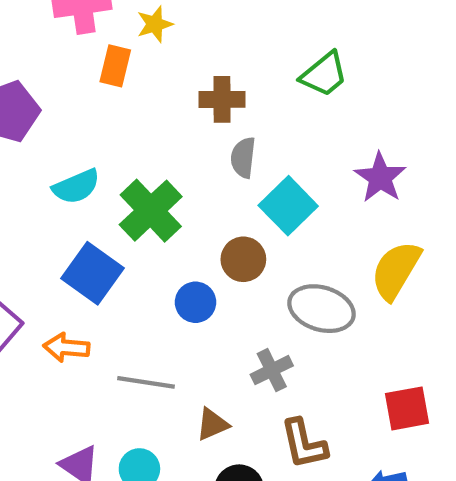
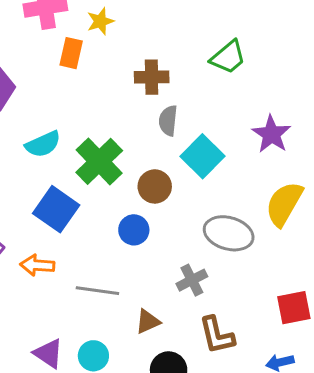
brown circle: (243, 259) -> (155, 186), moved

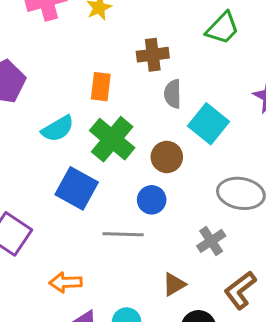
orange rectangle: (71, 53) -> (101, 87), moved
orange arrow: (37, 265) -> (66, 282), moved
gray line: (97, 291) -> (123, 234), moved
brown L-shape: (217, 335) -> (240, 290), turned 72

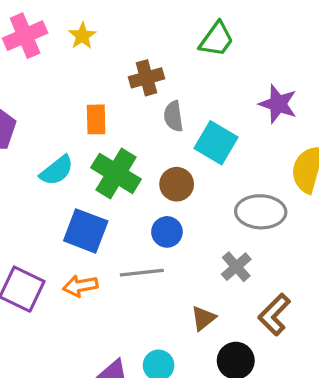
orange arrow: (66, 282) -> (80, 286), moved

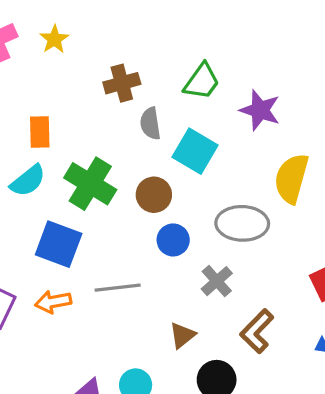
green trapezoid: (217, 39) -> (202, 81), moved
orange rectangle: (96, 119) -> (40, 132), moved
blue circle: (167, 232) -> (173, 240), moved

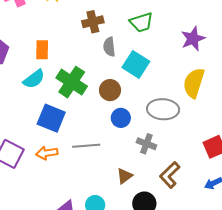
green trapezoid: (202, 81) -> (141, 22), turned 35
purple star: (260, 110) -> (193, 39), moved, turned 30
gray cross: (217, 281) -> (146, 144), turned -30

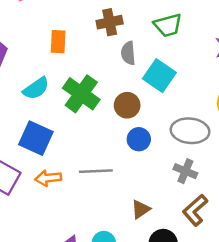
orange rectangle: (42, 50) -> (58, 42), moved
blue square: (51, 118) -> (36, 138), moved
gray cross: (146, 144) -> (185, 171), moved

